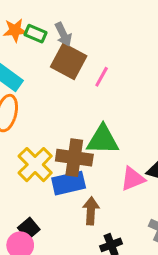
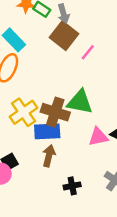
brown arrow: (91, 211) -> (49, 156), moved

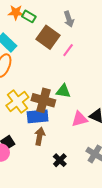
gray arrow: (64, 14) -> (69, 19), moved
green triangle: (80, 102) -> (63, 91), size x0.7
black cross: (72, 186) -> (60, 160), turned -32

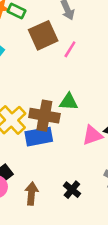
brown square: (48, 37) -> (43, 35), turned 35
brown arrow: (40, 136) -> (31, 194), moved

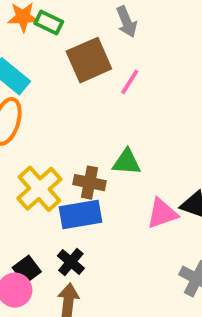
brown cross: (44, 116) -> (89, 183), size x0.7
black cross: (72, 190) -> (71, 262), moved

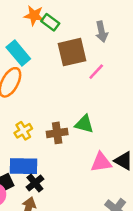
brown cross: (89, 183) -> (57, 133), turned -30
yellow cross: (39, 189) -> (23, 131), size x0.6
blue rectangle: (80, 214) -> (24, 166), moved

